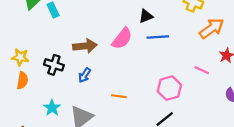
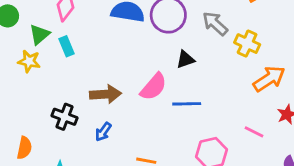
blue line: (158, 37) -> (187, 104), moved
yellow star: (20, 57) -> (29, 61), moved
orange semicircle: (22, 80) -> (24, 148), moved

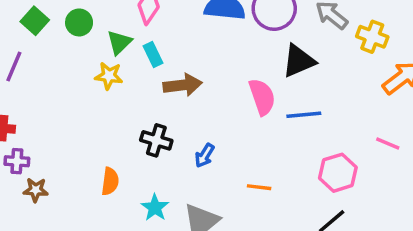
black triangle: (185, 59) -> (299, 61), size x1.5
pink semicircle: (154, 87) -> (262, 97), turned -56
brown arrow: (105, 94) -> (183, 85), moved

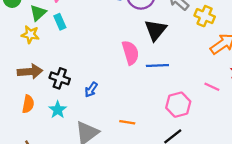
black triangle: (299, 61) -> (155, 30), turned -30
brown arrow: (183, 85) -> (30, 71), moved
orange line: (259, 187) -> (127, 122), moved
cyan star: (155, 208) -> (58, 110), moved

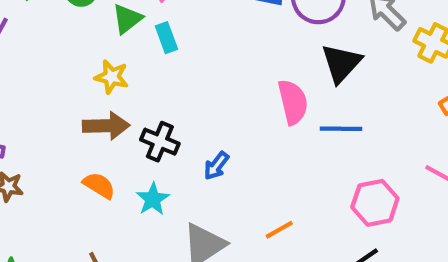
yellow star: (30, 35) -> (112, 77), moved
orange semicircle: (28, 104) -> (99, 185), turned -72
orange line: (127, 122) -> (279, 230), turned -42

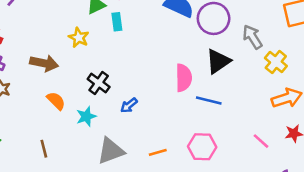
brown arrow: (106, 126) -> (44, 63), moved
pink hexagon: (375, 203) -> (202, 147), moved

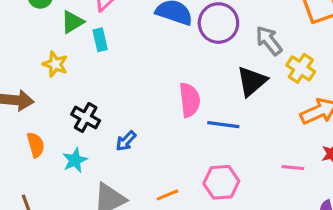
black triangle: (218, 61) -> (252, 81), moved
orange semicircle: (56, 101) -> (36, 145), turned 36
pink line: (261, 141) -> (293, 168), turned -30

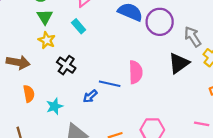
green triangle: (72, 22) -> (45, 17), moved, turned -35
cyan rectangle: (100, 40) -> (79, 26), turned -32
black cross: (86, 118) -> (66, 65), moved
blue line: (223, 125) -> (110, 84), moved

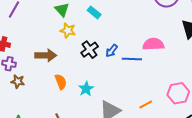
black cross: (66, 65) -> (90, 50), turned 30
pink semicircle: (136, 72) -> (153, 44), turned -80
blue arrow: (90, 96) -> (112, 51), moved

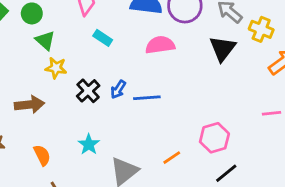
cyan rectangle: (94, 12) -> (103, 38), moved
pink semicircle: (153, 44) -> (160, 45), moved
orange semicircle: (61, 82) -> (42, 155), moved

